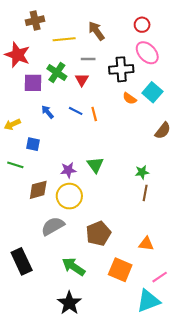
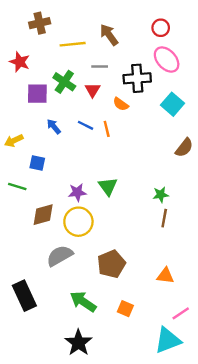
red star: (17, 55) -> (20, 62), size x0.7
orange semicircle: (130, 98) -> (121, 104), moved
orange square: (120, 270) -> (125, 309), moved, size x0.6

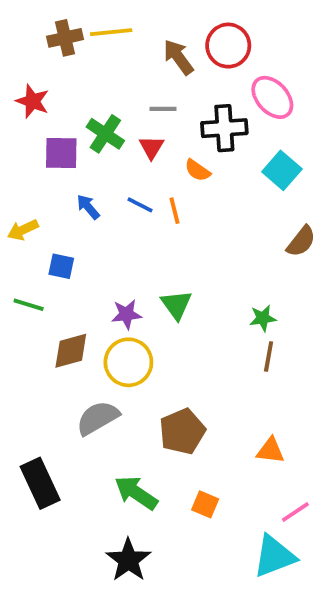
red circle: (161, 28) -> (228, 46), moved, size x1.5
yellow line: (73, 44) -> (111, 32), moved

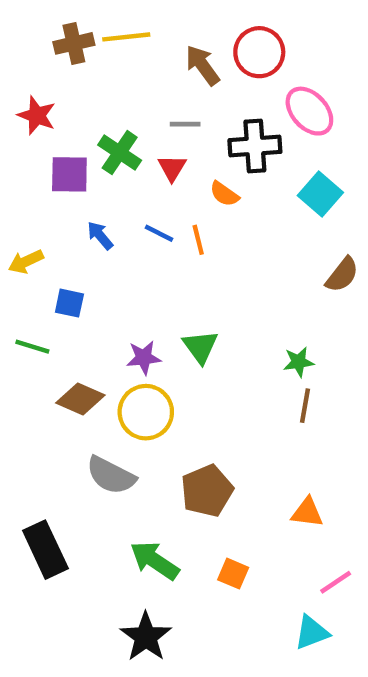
brown diamond: (71, 351) -> (80, 399), turned 39
gray semicircle: (98, 418) -> (111, 475), turned -123
cyan triangle: (274, 556) -> (312, 632), size x0.7

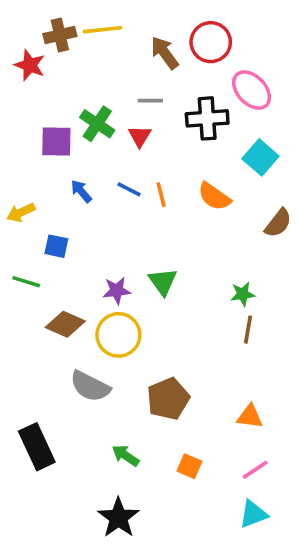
red star: (37, 115) -> (30, 65), moved
orange semicircle: (224, 194) -> (214, 196), moved, size x1.4
green arrow: (155, 560) -> (126, 456), size x0.7
pink line: (336, 582) -> (255, 470), moved

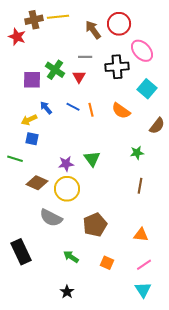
yellow arrow: (21, 212) -> (29, 120), moved
green star: (243, 294) -> (137, 153), moved
cyan triangle: (253, 514) -> (143, 290), turned -42
black star: (118, 518) -> (67, 292), size x0.6

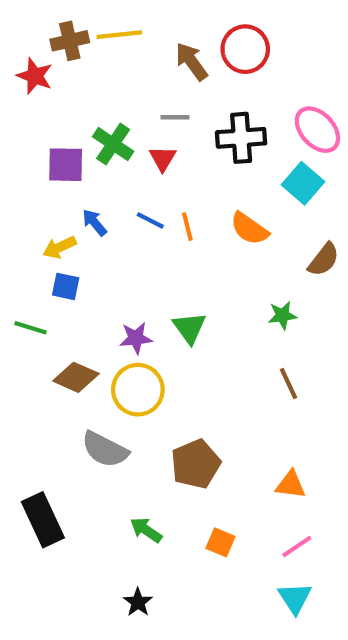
pink ellipse: (142, 51) -> (317, 130), moved
brown line: (140, 186) -> (289, 383), turned -35

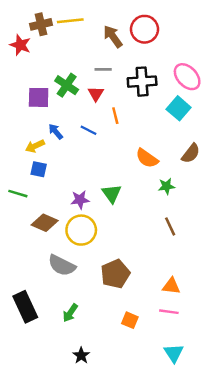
orange line: (187, 227) -> (115, 116), moved
orange semicircle: (249, 229) -> (147, 158), moved
green arrow: (146, 530) -> (70, 313), moved, turned -90
pink line: (297, 547) -> (169, 312), moved, turned 42

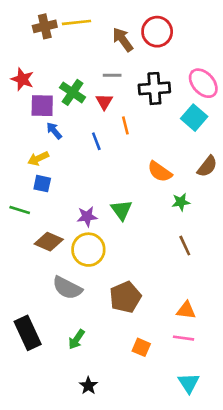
red star: (20, 45) -> (22, 79), moved
blue line: (88, 130) -> (96, 141), turned 42
blue arrow: (56, 131) -> (54, 131), moved

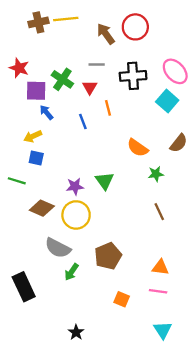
green arrow: (77, 339) -> (71, 272), moved

